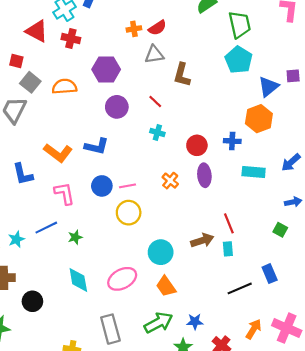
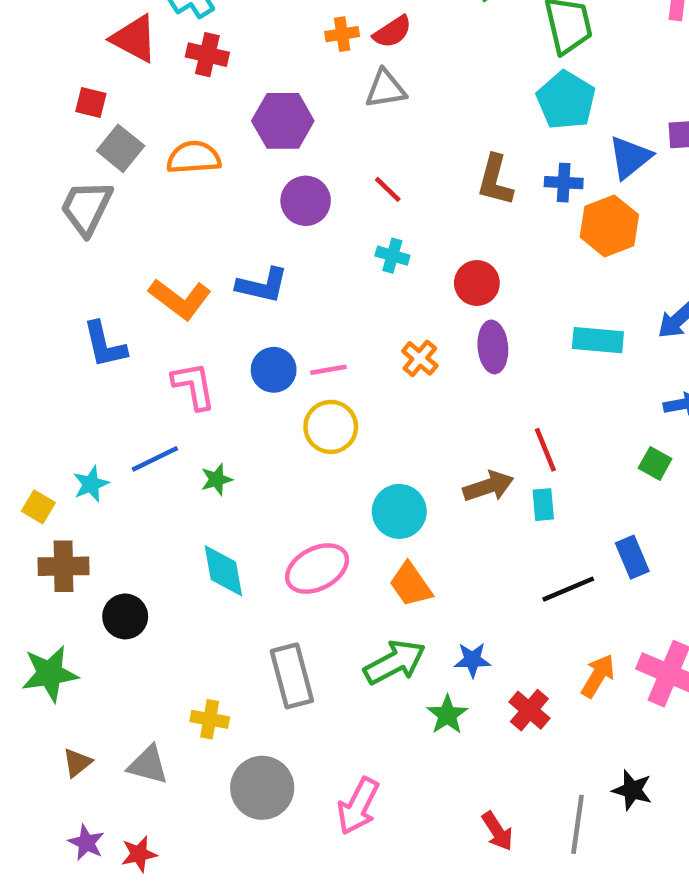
brown L-shape: (182, 75) -> (495, 180), moved
blue cross: (232, 141) -> (564, 183), moved

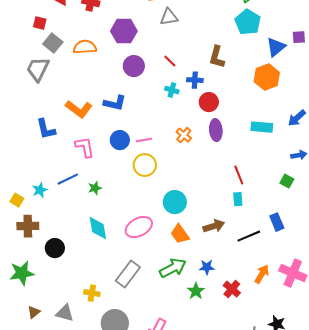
blue cross: (564, 183) -> (195, 80), moved
brown arrow: (488, 486) -> (214, 226), moved
gray rectangle: (292, 676) -> (128, 274), turned 52

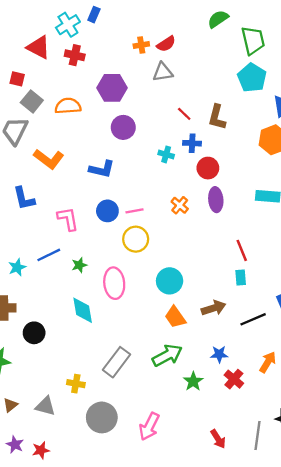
red line: (170, 61) -> (184, 114), moved
orange L-shape: (79, 109) -> (49, 159), moved
pink ellipse: (139, 227) -> (114, 283), moved, turned -68
blue star: (207, 267) -> (219, 354), moved

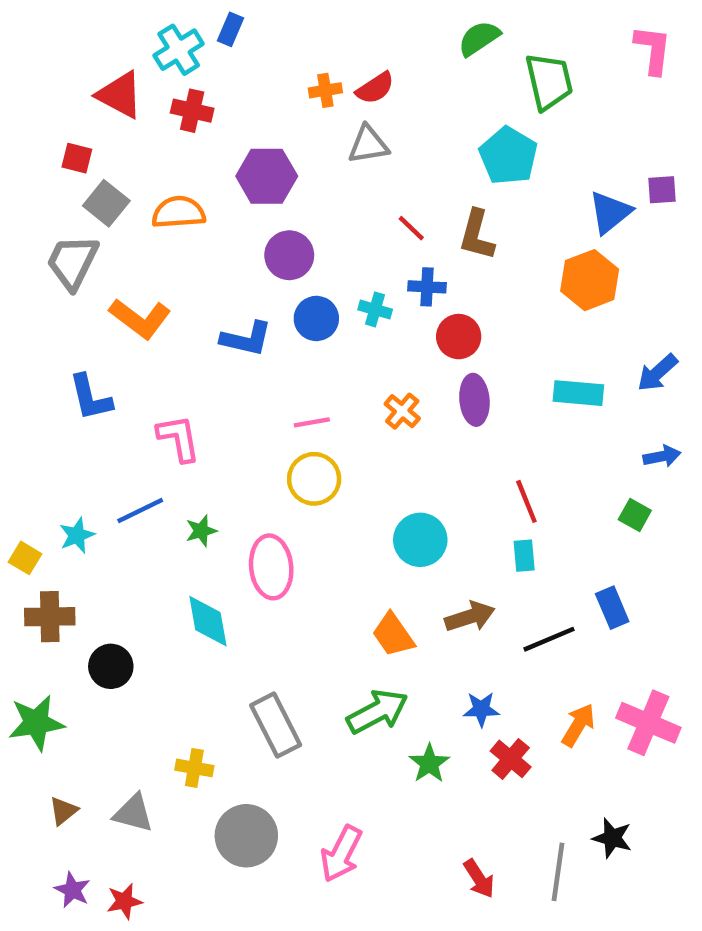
cyan pentagon: (252, 78) -> (508, 156), moved
blue circle: (107, 211) -> (316, 318), moved
cyan circle: (170, 281) -> (420, 540), moved
gray rectangle: (116, 362) -> (276, 725), turned -64

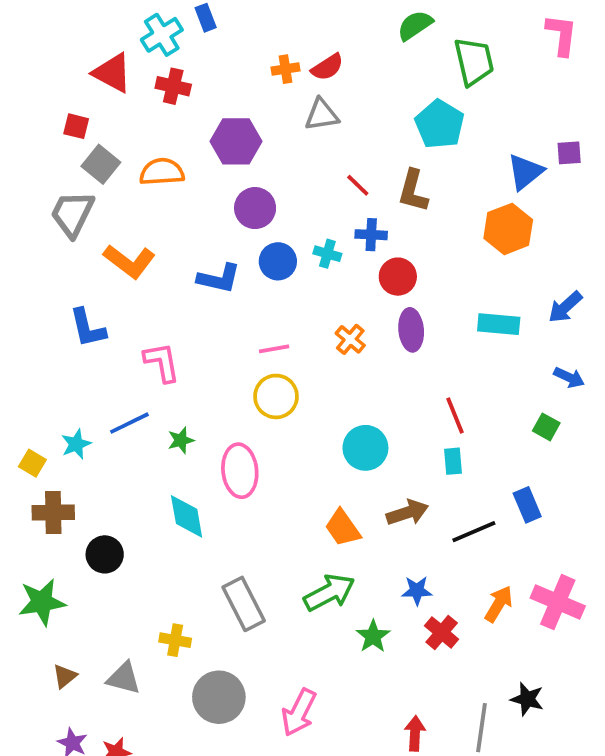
blue rectangle: (231, 29) -> (206, 18), turned -44
blue arrow: (662, 456) -> (569, 377), turned 36
red arrow: (479, 879) -> (415, 733), turned -144

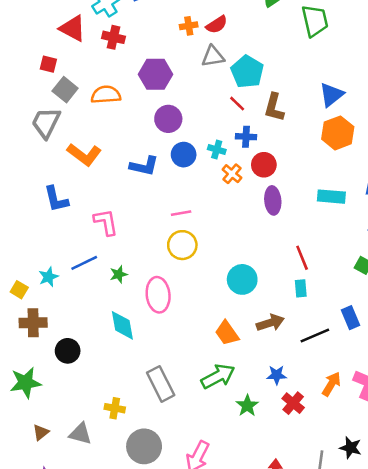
cyan pentagon: (440, 124) -> (247, 72), moved
blue triangle: (525, 172) -> (331, 95), moved
orange cross: (350, 339) -> (232, 174), moved

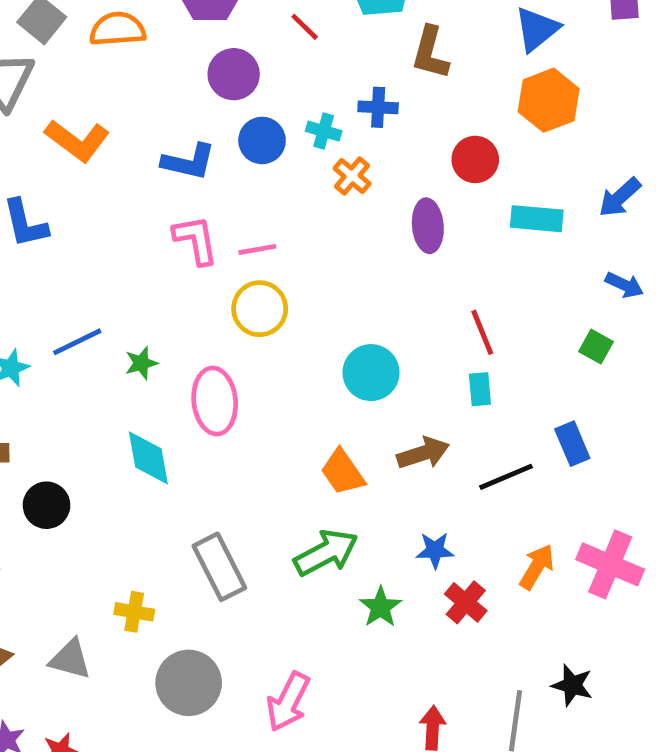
red line: (237, 104) -> (305, 27), moved
red circle: (264, 165) -> (475, 159), moved
pink L-shape: (106, 222) -> (196, 240), moved

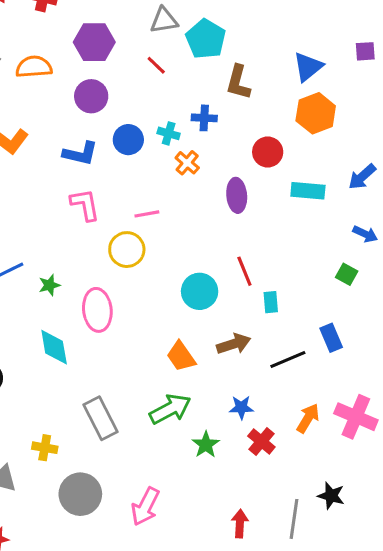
purple circle: (234, 74) -> (91, 96), moved
pink line: (257, 249) -> (147, 214), moved
red line: (482, 332) -> (244, 271), moved

